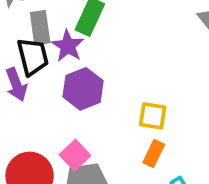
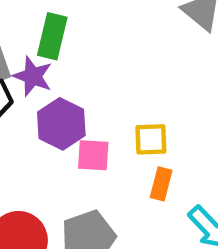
pink square: (75, 155) -> (93, 155), moved, turned -32

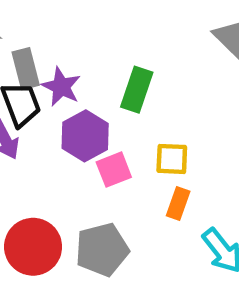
green rectangle: (52, 36) -> (137, 90), moved
pink square: (93, 155) -> (114, 170), turned -30

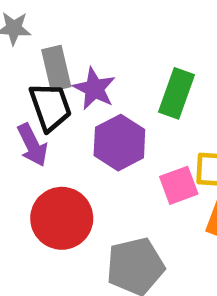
pink square: (114, 170) -> (179, 185), moved
red circle: (33, 247) -> (62, 218), moved

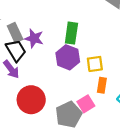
purple hexagon: (119, 143) -> (68, 57), moved
pink square: (179, 185) -> (86, 104), moved

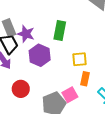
purple hexagon: (68, 57) -> (40, 55), moved
red circle: (31, 100) -> (21, 89), size x0.7

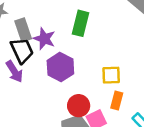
green rectangle: (60, 31) -> (81, 23), moved
red circle: (21, 89) -> (79, 106), moved

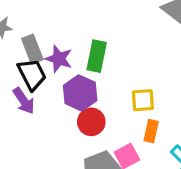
green rectangle: (81, 23) -> (97, 56), moved
red circle: (79, 106) -> (91, 122), moved

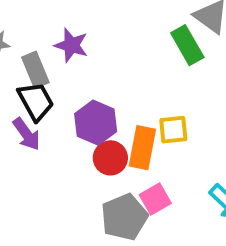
green rectangle: (97, 56) -> (187, 45), moved, turned -40
purple star: (59, 59) -> (71, 45), moved
orange rectangle: (151, 131) -> (142, 148), moved, size x1.5

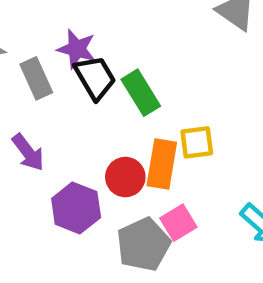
green rectangle: (187, 45) -> (141, 93), moved
black trapezoid: (36, 101) -> (95, 78), moved
purple hexagon: (96, 123) -> (76, 208), moved

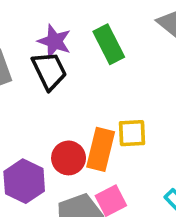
purple star: (77, 49) -> (54, 41), moved
green rectangle: (141, 93) -> (109, 44), moved

